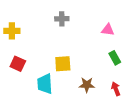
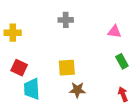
cyan trapezoid: (45, 84) -> (32, 89), moved
brown star: (87, 85) -> (77, 90), moved

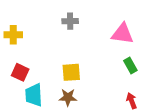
pink triangle: (114, 32) -> (122, 34), size x1.5
brown star: (77, 90) -> (68, 97), moved

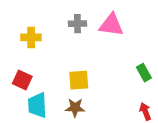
pink triangle: (122, 34) -> (111, 25), moved
yellow cross: (13, 35) -> (31, 37), moved

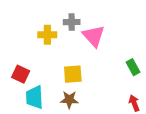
pink triangle: (111, 25) -> (94, 36), moved, turned 40
yellow cross: (31, 37) -> (47, 35), moved

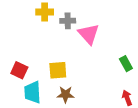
yellow cross: (47, 35) -> (45, 12), moved
yellow square: (73, 74) -> (58, 70), moved

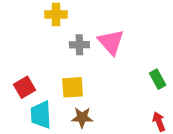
gray cross: (68, 21) -> (79, 45), moved
red square: (19, 70) -> (25, 87), turned 35

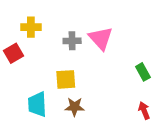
yellow cross: (56, 15) -> (31, 27), moved
red square: (25, 87) -> (14, 53), moved

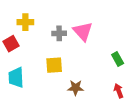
cyan trapezoid: (37, 104) -> (16, 77), moved
brown star: (75, 107) -> (76, 88), moved

